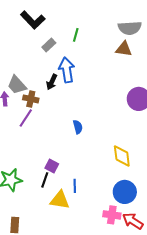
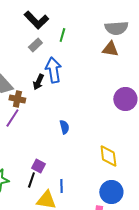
black L-shape: (33, 20) -> (36, 20), moved

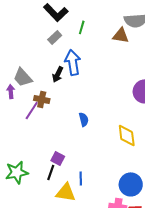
brown triangle: (110, 49) -> (121, 35), moved
brown cross: (17, 99) -> (42, 99), moved
yellow diamond: (108, 156) -> (127, 135), moved

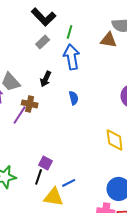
blue arrow: (73, 62) -> (72, 57), moved
blue semicircle: (84, 119) -> (74, 98), moved
blue line: (81, 178) -> (69, 183), turned 64

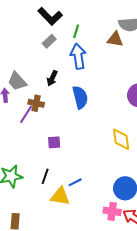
blue semicircle: (74, 98) -> (80, 97), size x1.6
purple square: (46, 163) -> (54, 142), moved, turned -32

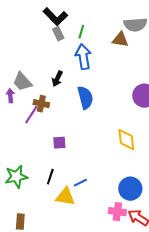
gray rectangle: (49, 41) -> (58, 34), moved, turned -72

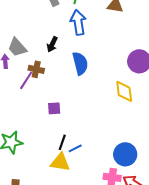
yellow diamond: (126, 140) -> (124, 91), moved
black line: (50, 177) -> (62, 142), moved

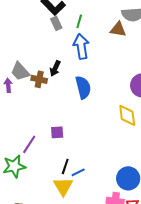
brown cross: (36, 69) -> (39, 79), moved
purple line: (26, 80) -> (29, 144), moved
yellow triangle: (60, 162) -> (63, 186), turned 50

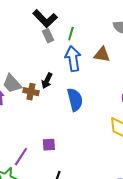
brown triangle: (118, 29) -> (102, 55), moved

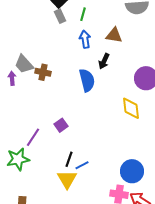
blue arrow: (73, 59) -> (85, 39), size x0.7
black arrow: (47, 81) -> (104, 61), moved
purple square: (49, 145) -> (61, 125), turned -32

